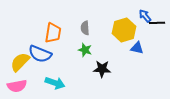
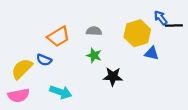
gray semicircle: (85, 28) -> (94, 31), turned 96
orange trapezoid: (53, 33) -> (58, 37), turned 50
blue semicircle: (40, 54) -> (44, 60), size x0.6

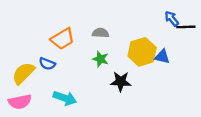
yellow hexagon: (137, 33) -> (142, 52), moved

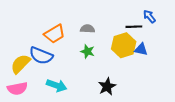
black line: (186, 27) -> (134, 27), moved
blue semicircle: (47, 64) -> (41, 56), size x1.6
black star: (121, 82) -> (107, 86), moved, turned -30

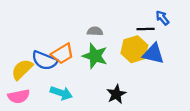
orange trapezoid: (55, 34) -> (62, 54), moved
blue triangle: (141, 49) -> (153, 54), size x1.5
green star: (88, 51) -> (95, 56), size x1.6

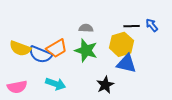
blue arrow: (162, 18) -> (152, 25), moved
blue triangle: (153, 54) -> (127, 64), moved
yellow semicircle: (22, 69) -> (20, 48), moved, turned -115

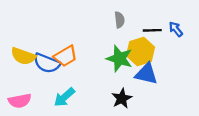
gray semicircle: (86, 28) -> (119, 20), moved, turned 80
green star: (86, 50) -> (119, 58), moved
cyan arrow: (56, 84) -> (64, 97), turned 120

